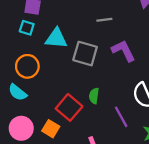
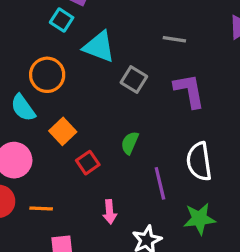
gray square: (85, 54) -> (134, 80), size x0.7
red square: (69, 107) -> (88, 163), moved, size x0.6
orange square: (51, 129) -> (63, 131), moved

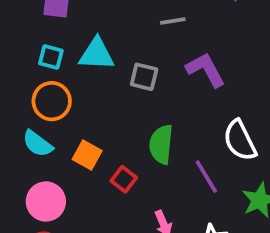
cyan square: (62, 20) -> (51, 57), moved
green semicircle: (130, 143) -> (161, 144), size x1.5

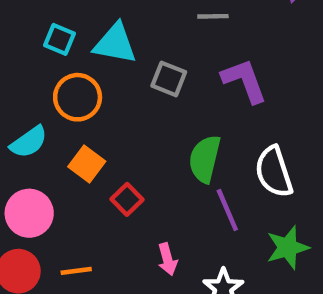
orange circle: (52, 101) -> (78, 97), moved
cyan semicircle: (38, 144) -> (29, 142), turned -80
green semicircle: (161, 144) -> (205, 159), moved

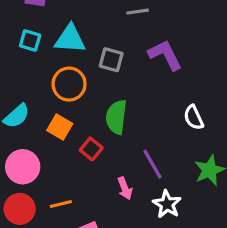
orange circle: (78, 97) -> (69, 84), moved
green semicircle: (205, 159) -> (116, 117), moved
white semicircle: (274, 172) -> (194, 117), size x0.7
purple line: (227, 210) -> (153, 164), moved

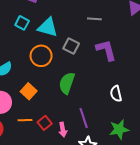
orange square: (60, 127) -> (29, 91), moved
red square: (91, 149) -> (45, 123), moved
orange line: (61, 204) -> (25, 120), moved

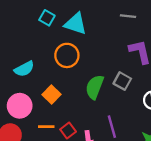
gray square: (71, 46) -> (122, 81), moved

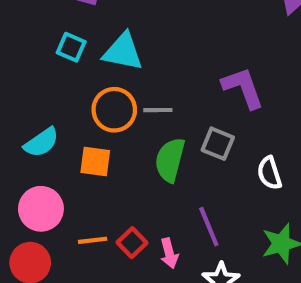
gray line: (128, 16) -> (158, 110), moved
orange square: (51, 94) -> (95, 161), moved, turned -30

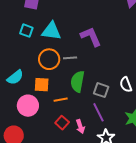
purple L-shape: (243, 88) -> (91, 37), moved
gray square: (218, 144) -> (101, 90), moved
pink circle: (41, 209) -> (28, 106), moved
orange line: (93, 240) -> (61, 100), moved

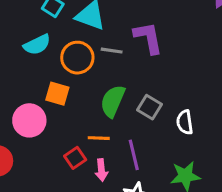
gray line: (70, 58) -> (112, 51), moved
cyan semicircle: (15, 77) -> (37, 45), moved
gray square: (101, 90) -> (149, 107), moved
orange line: (61, 100) -> (99, 138), moved

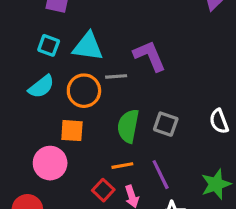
white semicircle: (185, 122) -> (219, 121), moved

